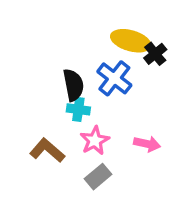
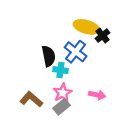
cyan cross: (78, 109) -> (60, 70), moved
gray rectangle: (98, 177) -> (62, 107), moved

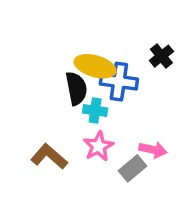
yellow ellipse: (86, 27) -> (95, 66), moved
blue cross: (76, 52) -> (119, 82), turned -30
gray rectangle: (62, 107) -> (133, 168), moved

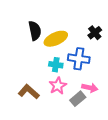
yellow ellipse: (95, 66) -> (56, 39), turned -40
blue cross: (119, 82) -> (79, 59), moved
black semicircle: (76, 88) -> (35, 31), moved

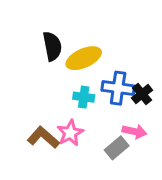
black cross: (95, 33) -> (142, 94), moved
pink star: (58, 86) -> (70, 133), moved

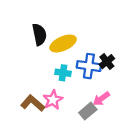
black cross: (142, 94) -> (107, 62), moved
pink arrow: (135, 131) -> (101, 99), turned 132

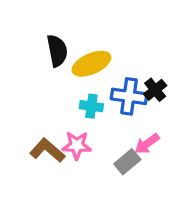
pink star: (53, 100) -> (77, 145), turned 30

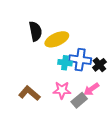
black cross: (155, 90) -> (99, 65), moved
cyan cross: (91, 106) -> (65, 63), moved
pink star: (77, 145) -> (62, 90), moved

